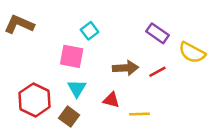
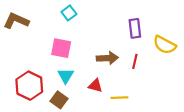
cyan square: (90, 31) -> (69, 13), moved
purple rectangle: (157, 33) -> (135, 28), turned 48
red line: (157, 72) -> (135, 61), turned -48

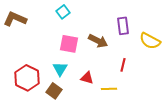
pink square: (61, 48) -> (69, 44), moved
brown arrow: (107, 58) -> (98, 41), moved, turned 30
red line: (135, 61) -> (123, 65), moved

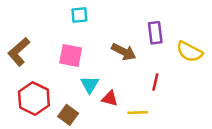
cyan square: (63, 12) -> (79, 15), turned 32
brown L-shape: (15, 19) -> (19, 52), moved, turned -65
pink square: (69, 44) -> (71, 55), moved
cyan triangle: (60, 69) -> (90, 85), moved

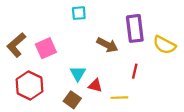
cyan square: (79, 15) -> (79, 13), moved
purple rectangle: (155, 33) -> (135, 28), size x1.4
pink square: (71, 55) -> (46, 48), moved, turned -35
brown square: (68, 115) -> (72, 100), moved

